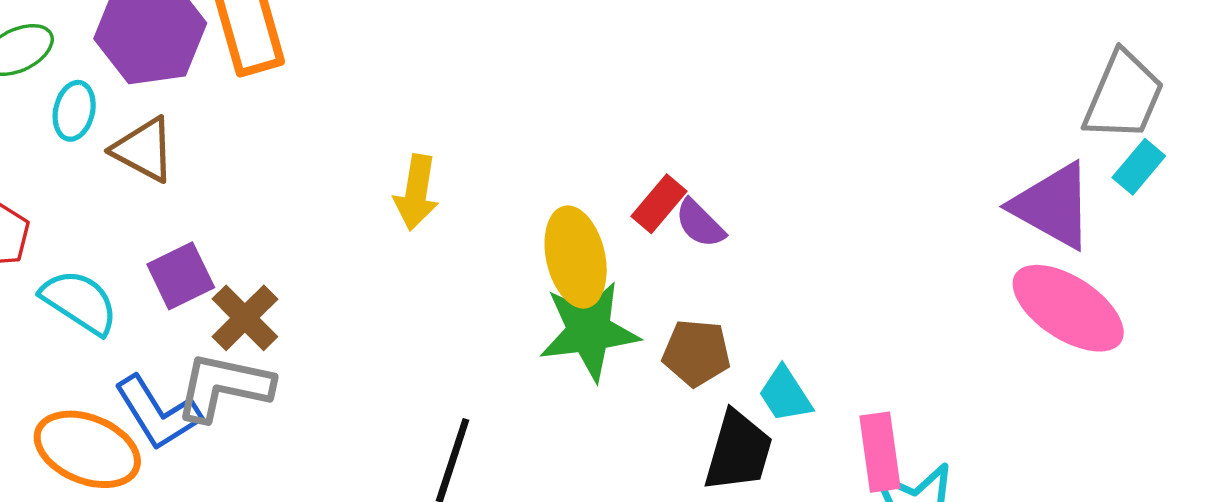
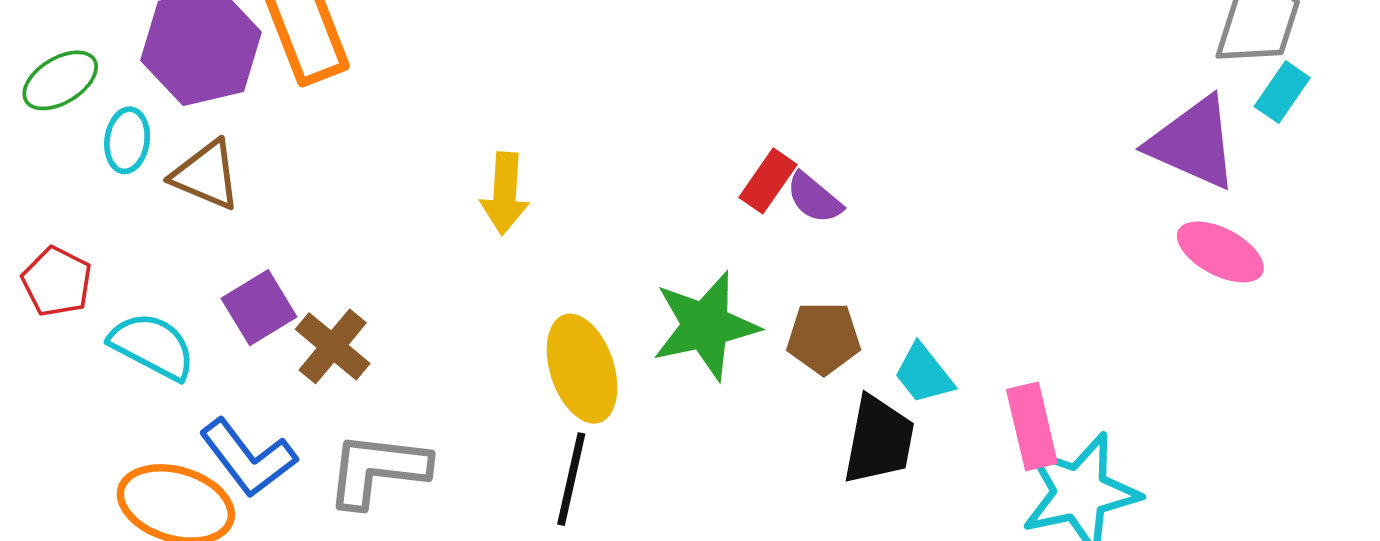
yellow ellipse: (576, 257) -> (582, 369), moved
pink ellipse: (1068, 308) -> (1220, 252), size x0.7
gray L-shape: (224, 387) -> (377, 470), moved

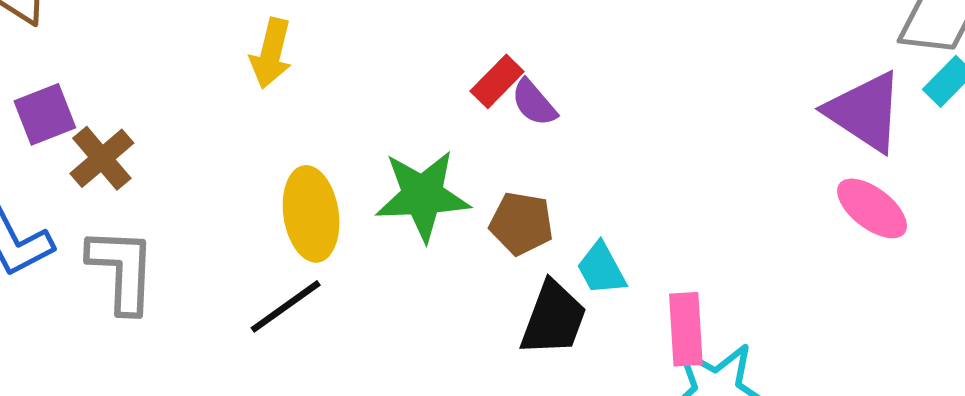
gray L-shape: (377, 470) -> (122, 270), turned 76
black line: (571, 479) -> (286, 306), turned 32

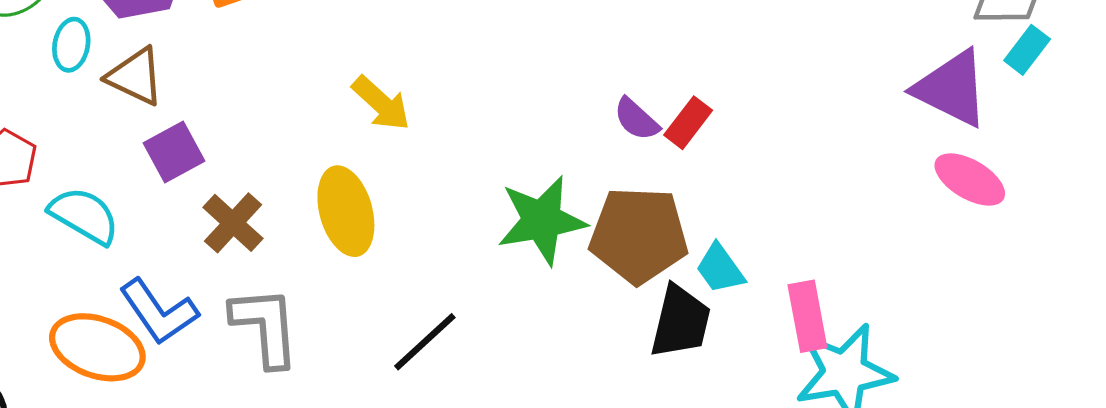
yellow arrow: (271, 53) -> (381, 103), turned -54
red rectangle: (497, 81) -> (688, 123), moved
purple square: (45, 114) -> (174, 152), moved
yellow ellipse: (311, 214) -> (346, 211), moved
brown pentagon: (521, 223) -> (639, 235), size x1.6

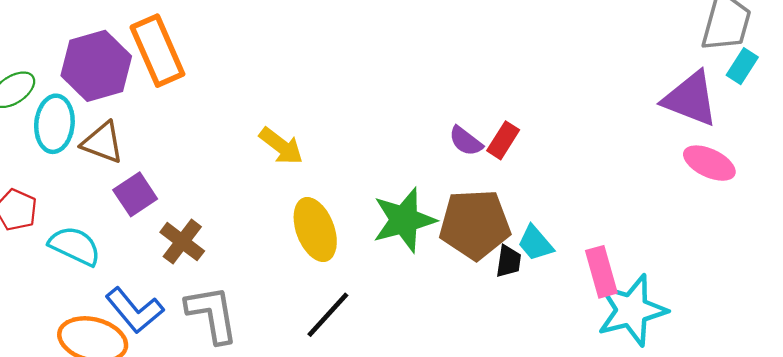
cyan ellipse: (71, 45) -> (54, 124), size x1.5
yellow ellipse: (346, 211) -> (315, 230), moved
black trapezoid: (680, 322) -> (509, 261), moved, size x0.6

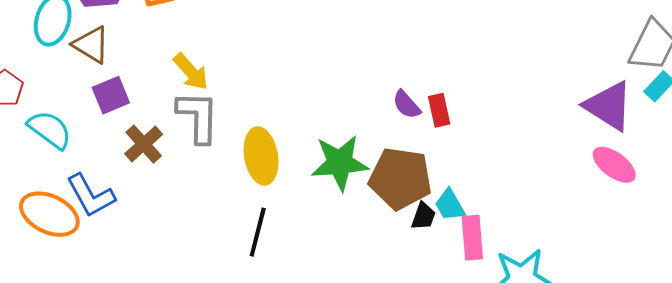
red rectangle: (503, 140) -> (439, 110), turned -56
yellow arrow: (281, 146) -> (191, 72), moved
pink rectangle: (601, 272) -> (472, 238), moved
gray L-shape: (212, 314) -> (198, 117), moved
black line: (328, 315) -> (258, 232), turned -39

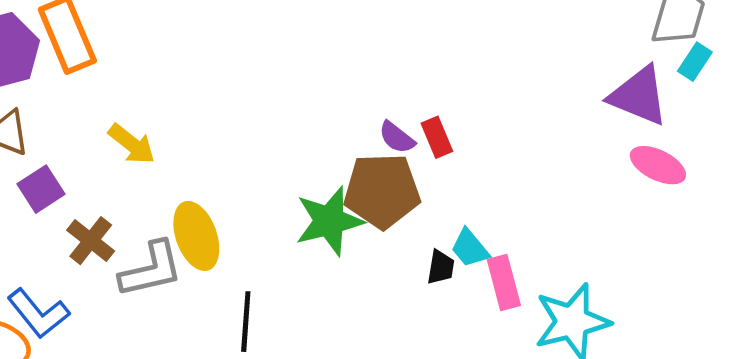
gray L-shape: (198, 117) -> (151, 269), moved, turned 86
yellow ellipse: (261, 156) -> (196, 236), moved
brown pentagon: (400, 178) -> (382, 191), moved

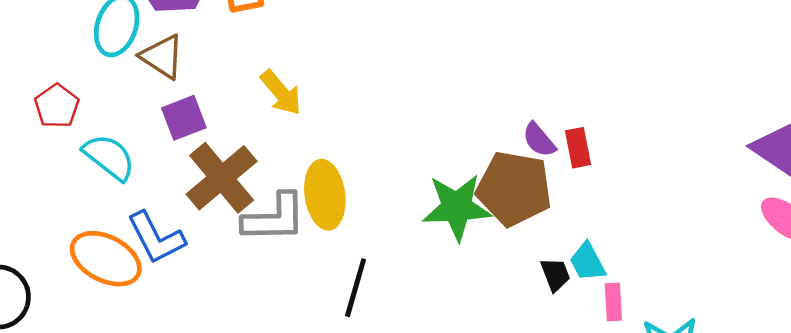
brown cross: (91, 241) -> (222, 178), size x1.5
black trapezoid: (441, 267) -> (555, 274), turned -42
pink rectangle: (504, 283) -> (613, 302), size x0.7

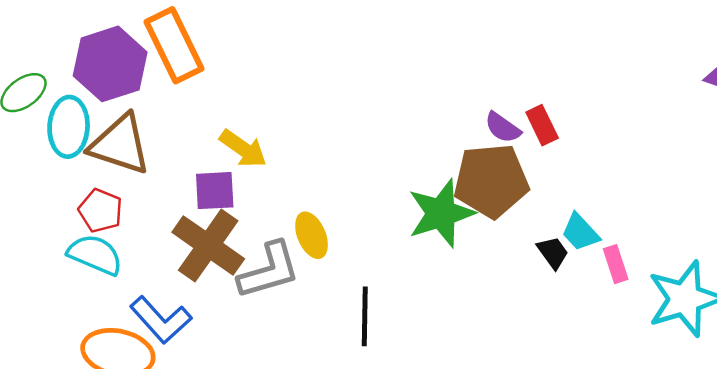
brown triangle: (162, 56) -> (120, 145), size x1.4
red pentagon: (57, 106) -> (100, 211), moved
purple square: (184, 118) -> (215, 191), moved, turned 33
yellow ellipse: (325, 195) -> (312, 235), size x0.7

